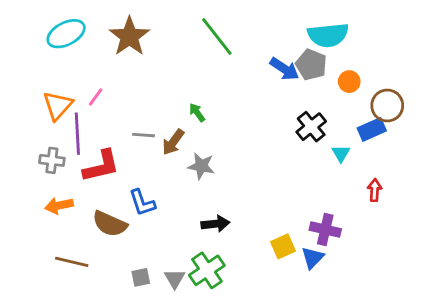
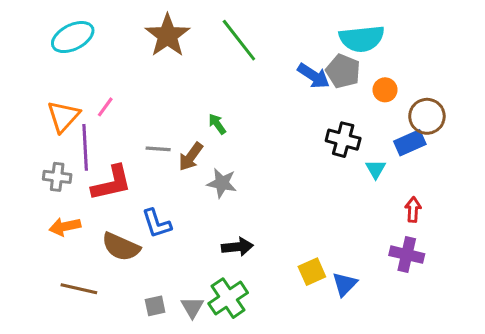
brown star: (129, 36) -> (167, 35), moved
black cross: (311, 127) -> (343, 140), turned -36
purple cross: (325, 229) -> (407, 255), moved

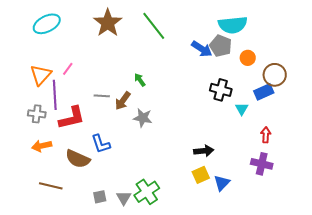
black arrow: (237, 247) -> (204, 151), moved

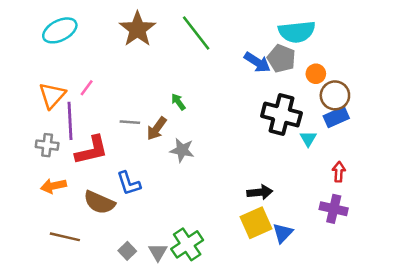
brown circle: (275, 75) -> (335, 95), moved
black cross: (221, 90) -> (281, 115), size x1.4
yellow square: (201, 175) -> (256, 223), size x1.4
gray square: (100, 197) -> (127, 251), turned -32

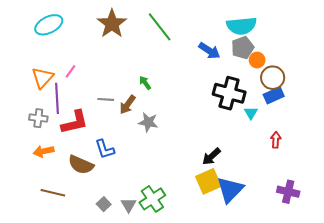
gray pentagon: (281, 58) -> (243, 48), moved, turned 30
black arrow: (260, 192) -> (211, 156), turned 144
purple cross: (334, 209) -> (288, 192), moved
blue triangle: (283, 233) -> (230, 190), size x1.6

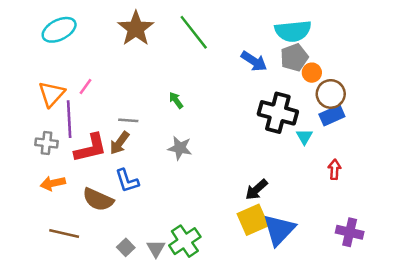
brown arrow: (128, 105) -> (119, 143), moved

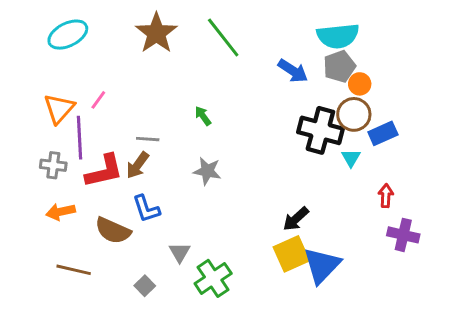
brown circle: (331, 94) -> (354, 114), moved
purple cross: (350, 232) -> (403, 235), moved
gray triangle: (156, 249) -> (180, 252), moved

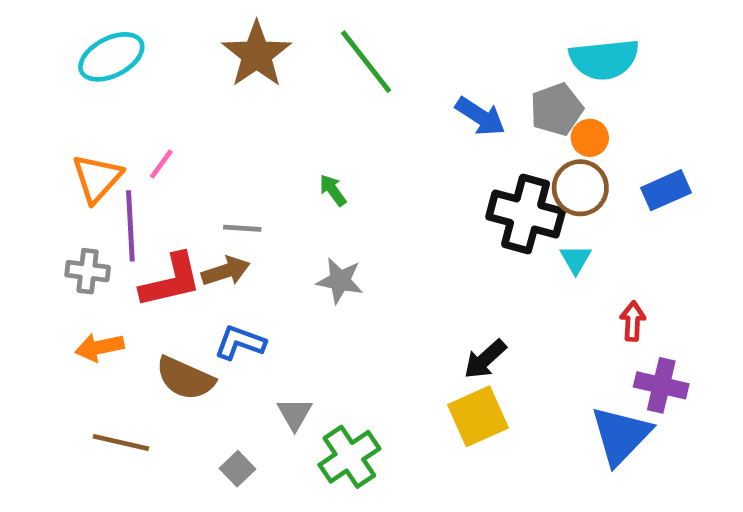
cyan semicircle: (338, 36) -> (604, 59), moved
blue rectangle: (383, 133) -> (666, 190), moved
brown arrow: (138, 165) -> (226, 271), turned -144
blue L-shape: (146, 209) -> (240, 343), turned 128
blue triangle: (322, 265) -> (621, 435), moved

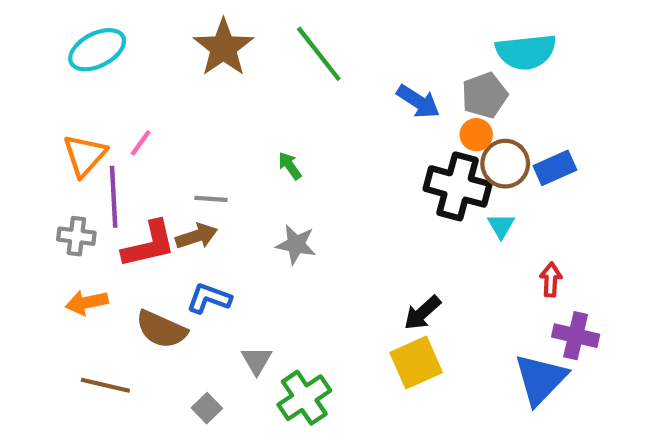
orange circle: (590, 138) -> (476, 135), moved
blue rectangle: (666, 190) -> (555, 168), moved

